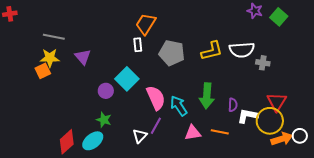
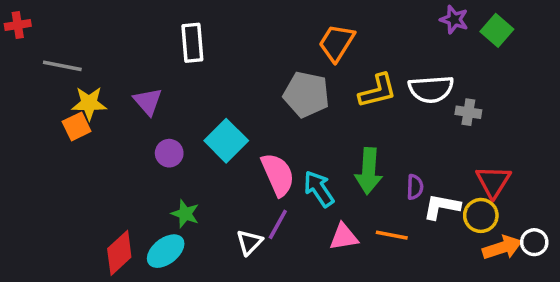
orange trapezoid: (146, 24) -> (337, 43), moved
gray line: (54, 37) -> (62, 66), moved
white rectangle: (138, 45) -> (192, 43), moved, size x1.5
purple circle: (106, 91) -> (169, 153), moved
yellow circle: (270, 121) -> (481, 215), size x0.7

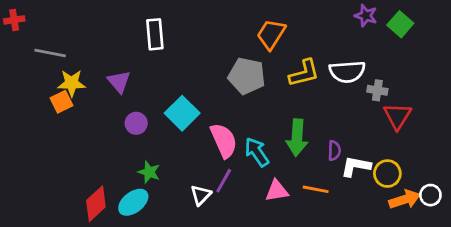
red triangle: (493, 182) -> (397, 116), moved

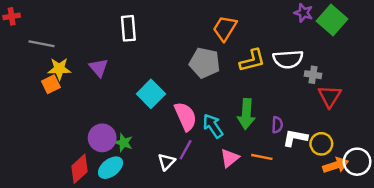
green square: (400, 24) -> (332, 20), size x1.4
purple circle: (136, 123) -> (102, 138), moved, size x1.5
pink triangle: (277, 191) -> (230, 158), turned -30
white circle: (430, 195) -> (357, 162), size x1.5

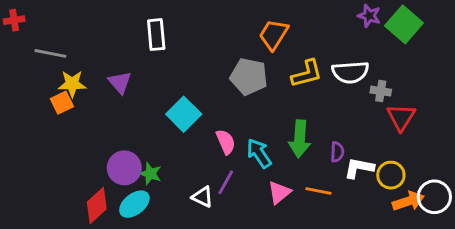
pink semicircle: (186, 116) -> (226, 142), size x0.7
white triangle: (166, 162) -> (203, 197), turned -48

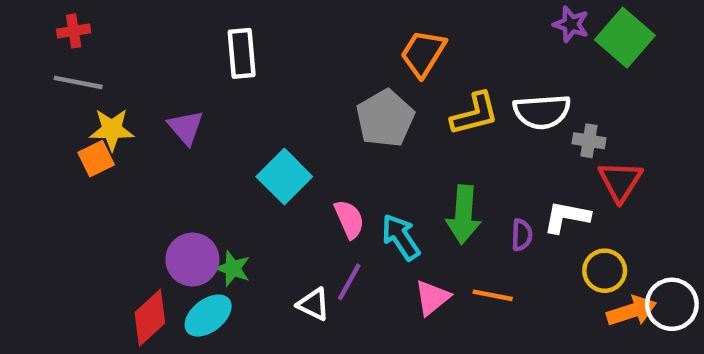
red cross: (14, 20) -> (74, 31), moved
gray pentagon: (249, 77) -> (385, 118), turned 30
white L-shape: (359, 168) -> (567, 217), moved

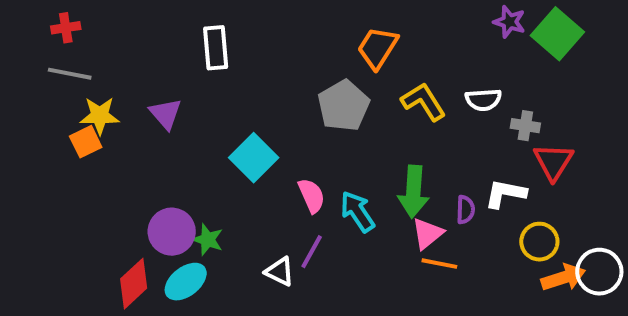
white semicircle: (542, 112) -> (483, 100), size x0.7
yellow L-shape: (475, 114) -> (423, 102), turned -108
pink triangle: (432, 298) -> (427, 234), moved

